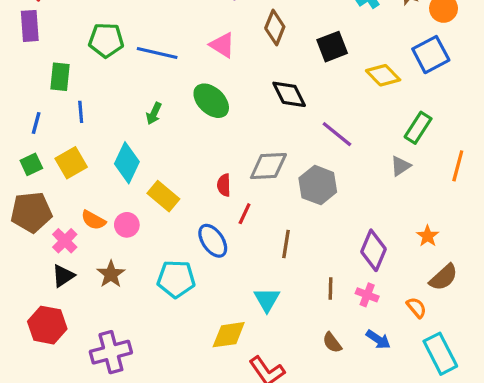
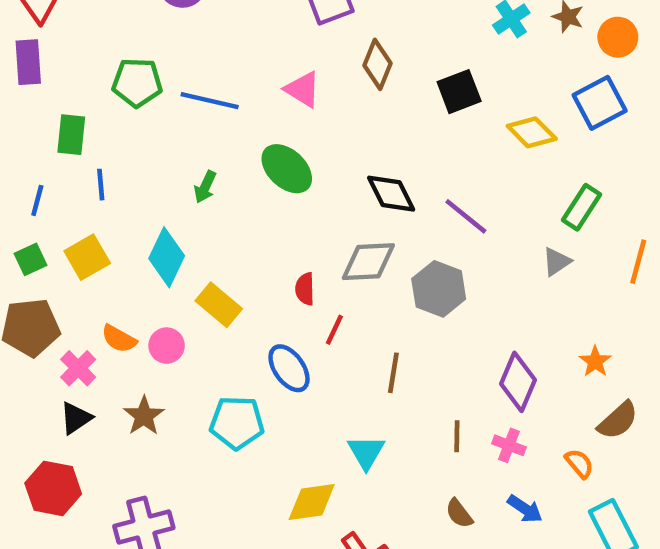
black diamond: (289, 94) -> (391, 194), moved

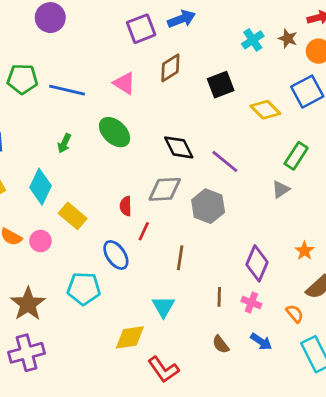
brown diamond: (377, 64) -> (170, 68), turned 36
brown star: (144, 416) -> (28, 304), moved, size x1.4

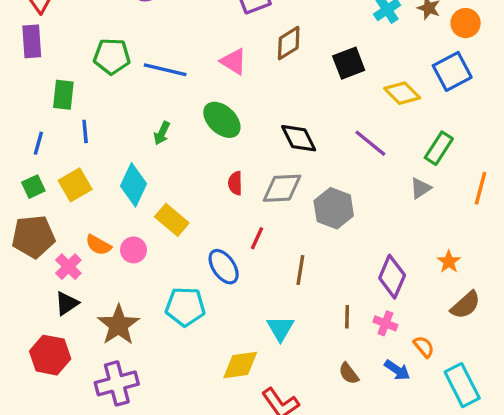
purple line: (225, 161) -> (370, 143), moved
red semicircle: (126, 206) -> (235, 183), moved
orange semicircle: (295, 314) -> (424, 347), moved

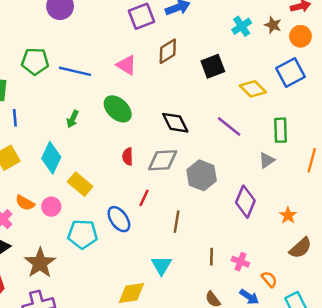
green rectangle: (439, 148) -> (280, 130), turned -35
purple diamond: (392, 277) -> (245, 202), moved
cyan pentagon: (185, 307) -> (83, 234), moved

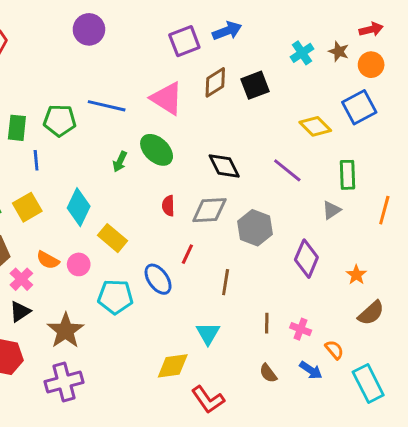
green pentagon: (35, 61) -> (60, 120), moved
pink triangle: (126, 65) -> (167, 98), size x1.4
black square: (213, 66) -> (255, 85), moved
green arrow: (73, 119) -> (120, 162), moved

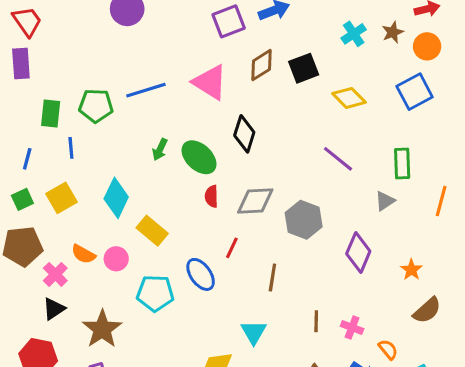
brown star: (339, 51) -> (393, 32), turned 30
blue line: (107, 106) -> (146, 90), turned -30
yellow diamond: (315, 126) -> (349, 98), moved
green ellipse: (157, 150) -> (199, 157), moved
black diamond: (224, 166) -> (244, 134), moved, turned 44

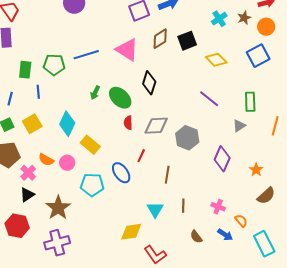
brown line: (316, 321) -> (183, 206), moved

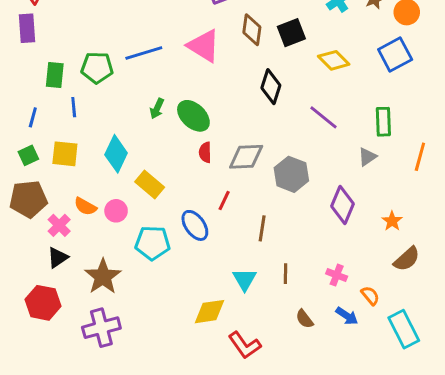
brown diamond: (160, 39) -> (252, 30), turned -50
black diamond: (149, 83) -> (271, 87), moved
yellow square: (32, 124) -> (65, 154), turned 36

